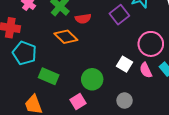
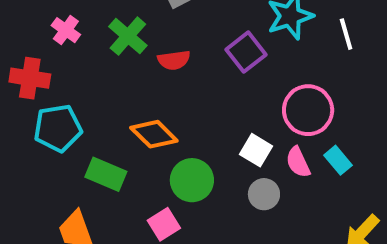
orange diamond: (66, 37) -> (154, 134), moved
cyan pentagon: (24, 53) -> (58, 128), turned -30
gray circle: (125, 101) -> (264, 194), moved

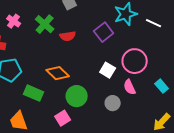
white line: (346, 34) -> (154, 23), turned -49
white square: (256, 150) -> (108, 70), moved
cyan rectangle: (338, 160) -> (162, 86), moved

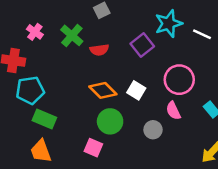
white square: (108, 70) -> (136, 90), moved
orange diamond: (58, 73) -> (103, 90), moved
green rectangle: (34, 93) -> (44, 119), moved
pink square: (63, 118) -> (93, 148), turned -35

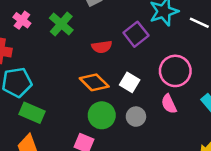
red semicircle: (99, 50) -> (102, 47), moved
gray circle: (153, 130) -> (136, 117), moved

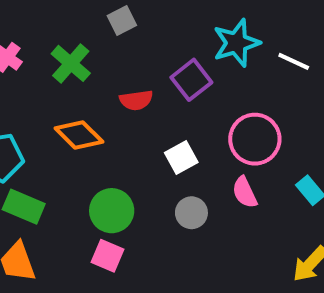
orange diamond: (94, 82) -> (79, 135), moved
white square: (130, 82) -> (181, 158), turned 30
green circle: (102, 115) -> (112, 211), moved

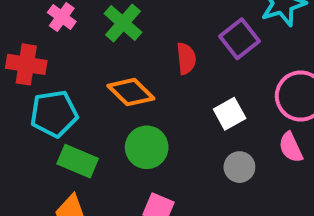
red semicircle: (136, 100) -> (186, 58), turned -88
green circle: (112, 211) -> (147, 147), moved

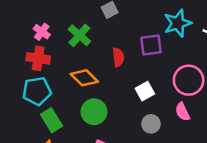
purple square: (239, 39) -> (151, 45), turned 30
red cross: (26, 64) -> (38, 58), moved
green rectangle: (78, 161) -> (52, 120), turned 35

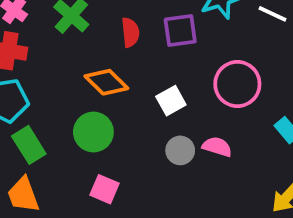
red semicircle: (118, 57) -> (130, 32), moved
orange diamond: (84, 78) -> (106, 82), moved
pink semicircle: (182, 112) -> (217, 147), moved, turned 132

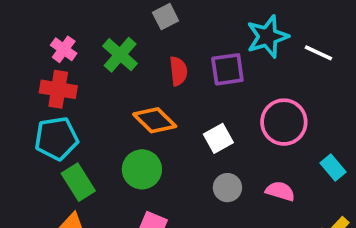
pink semicircle: (217, 147) -> (280, 191), moved

